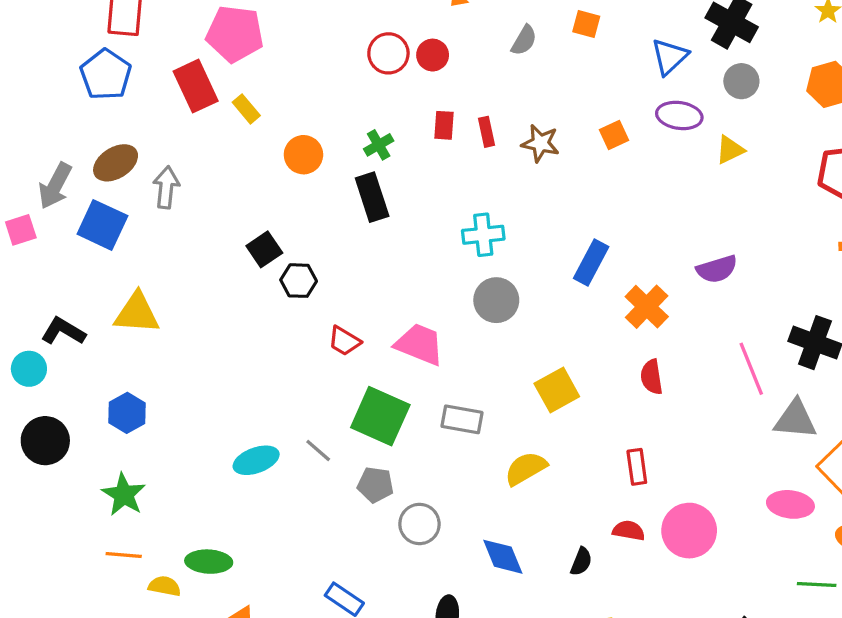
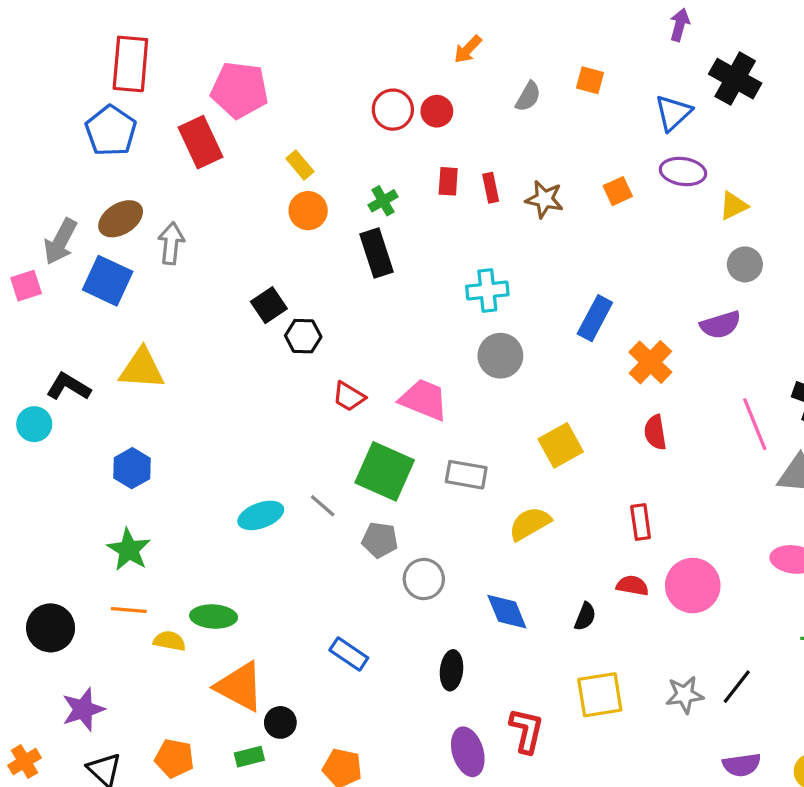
gray circle: (741, 81) -> (745, 264), moved
yellow rectangle: (246, 109) -> (300, 165), moved
black circle: (45, 441) -> (51, 628), moved

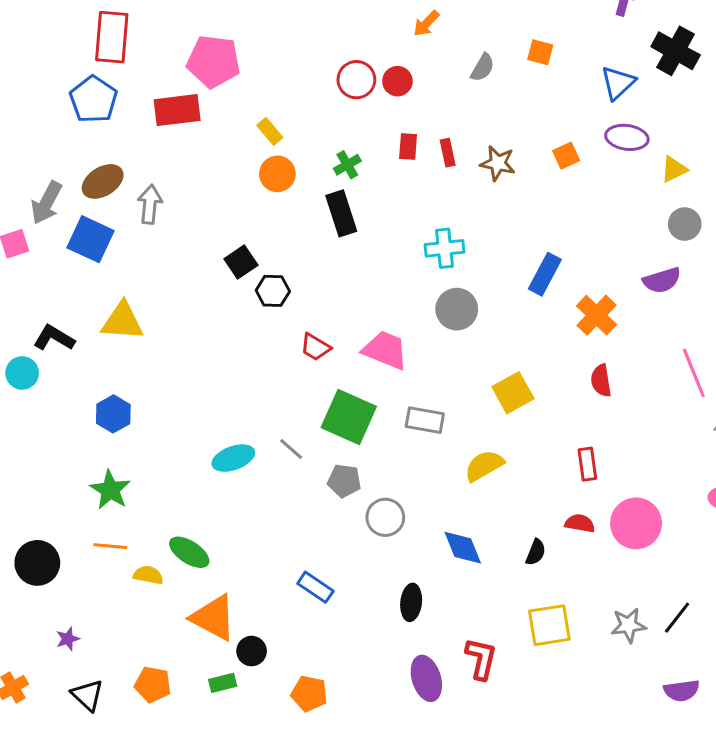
red rectangle: (200, 142) -> (177, 110), turned -72
green ellipse: (214, 617) -> (189, 552), turned 30
purple star: (83, 709) -> (68, 639), size x0.6

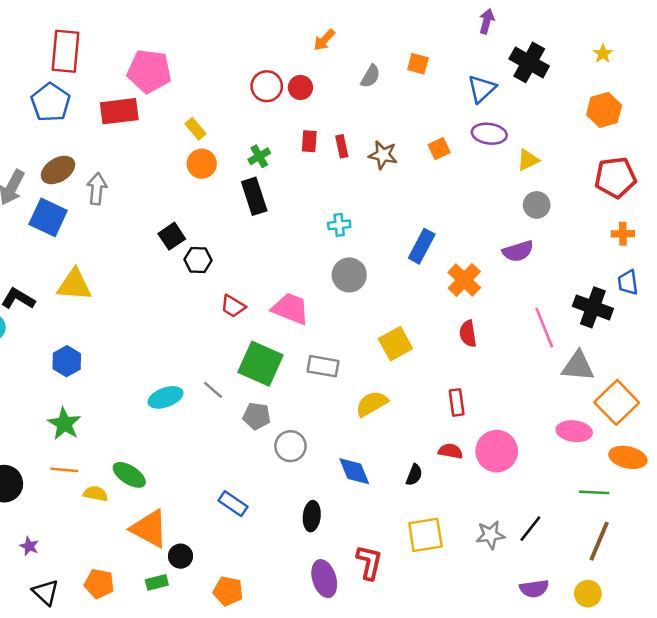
cyan cross: (445, 248) -> (339, 225), size x0.7
purple star: (68, 639) -> (29, 546), turned -30

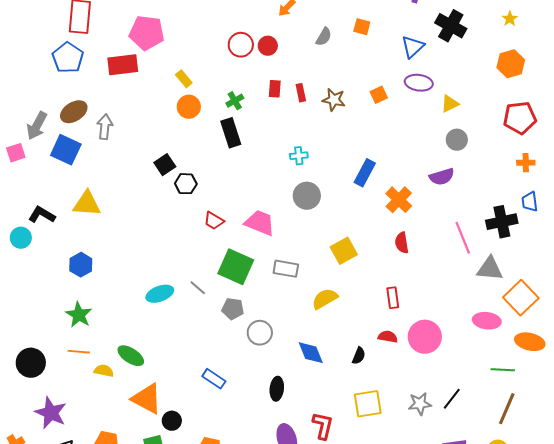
black cross: (593, 307) -> (502, 222), turned -32
purple star: (29, 546) -> (51, 413), size x2.0

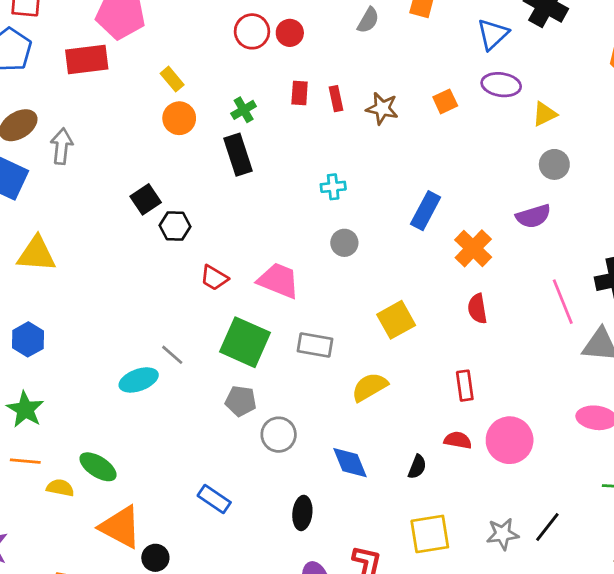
gray circle: (307, 196) -> (344, 243), size x0.7
gray line: (198, 288) -> (172, 355), moved

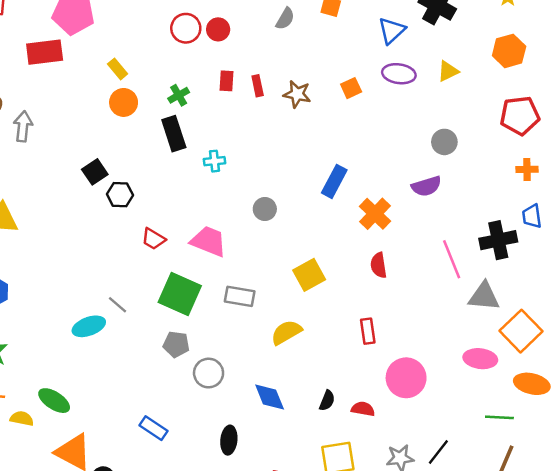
yellow triangle: (545, 114) -> (448, 71), moved
cyan cross: (333, 187) -> (215, 161), moved
red semicircle: (458, 440) -> (363, 409), moved

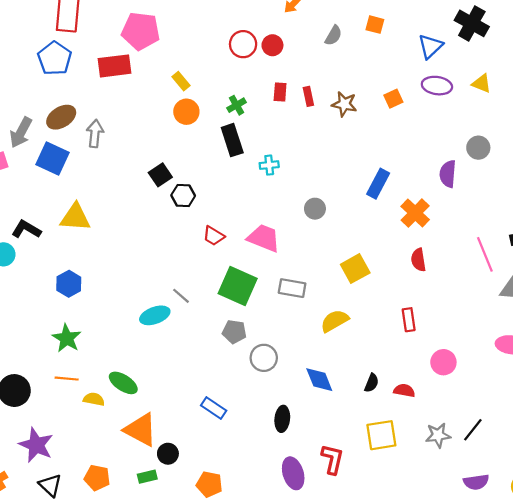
yellow triangle: (448, 71) -> (482, 83), turned 48
purple semicircle: (426, 186) -> (448, 174), moved, turned 112
pink circle: (406, 378) -> (443, 362), size x0.7

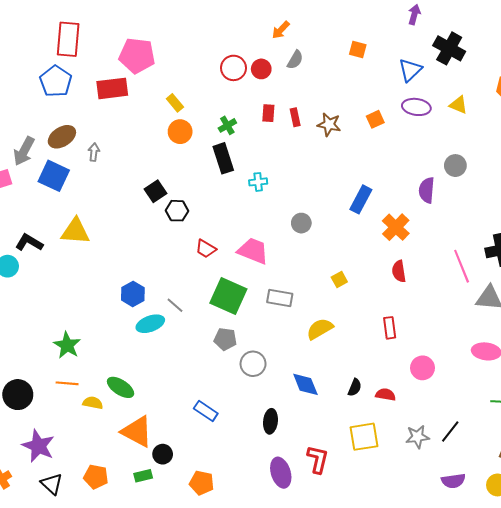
gray semicircle: (333, 35) -> (295, 60), moved
gray arrow: (95, 133) -> (94, 152), size x0.7
yellow square: (355, 269) -> (339, 280), size x0.6
blue hexagon: (69, 284) -> (133, 294), moved

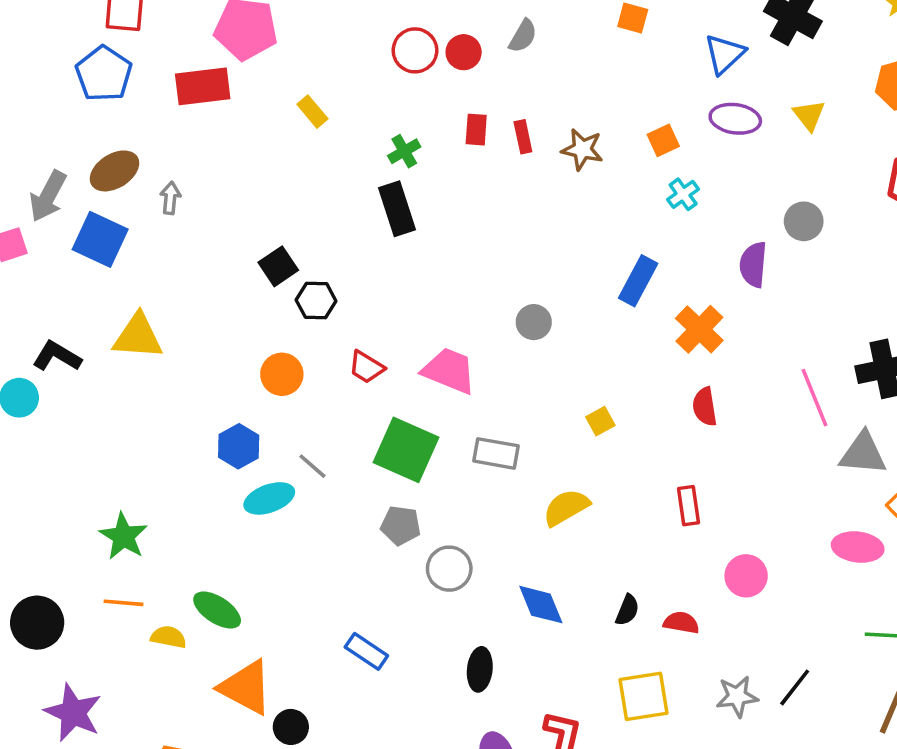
yellow triangle: (458, 105) -> (809, 115), turned 30
orange circle: (180, 132) -> (282, 374), moved
cyan cross: (258, 182) -> (683, 194), moved, turned -30

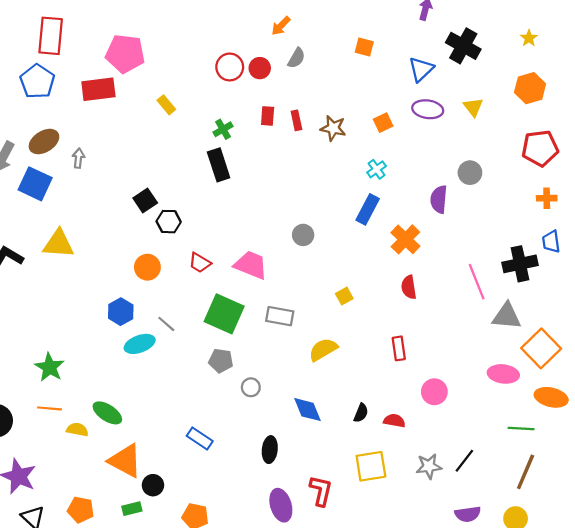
cyan cross: (683, 194) -> (377, 169), moved
gray circle: (449, 569) -> (251, 387), size x0.7

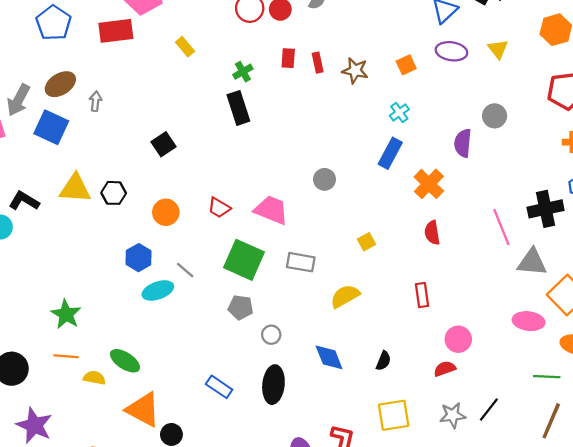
black hexagon: (169, 222) -> (114, 193), moved
red semicircle: (394, 421) -> (445, 369), moved, turned -30
black ellipse: (270, 450) -> (273, 385), moved, size x1.4

